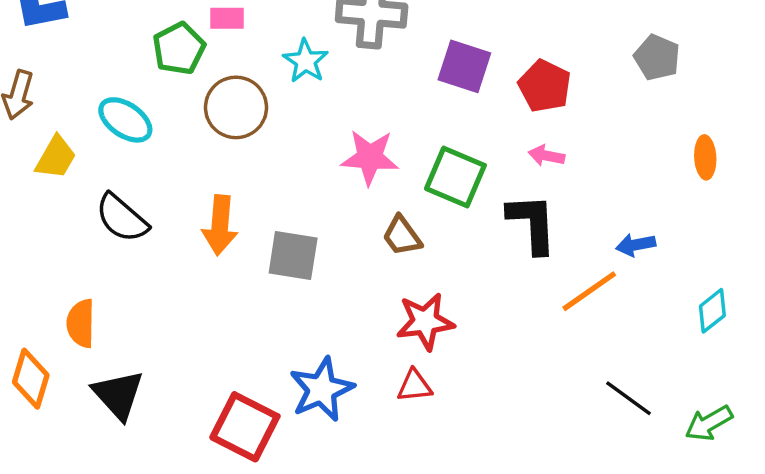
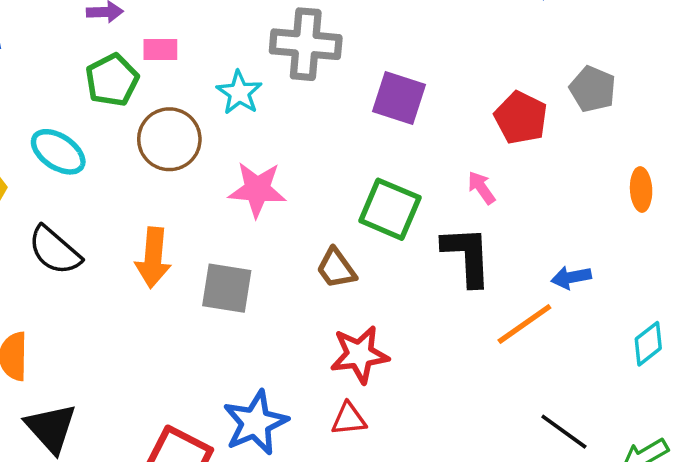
red pentagon: (545, 86) -> (521, 118), moved
pink arrow: (546, 156) -> (481, 188), turned 44
pink star: (370, 157) -> (257, 189), moved

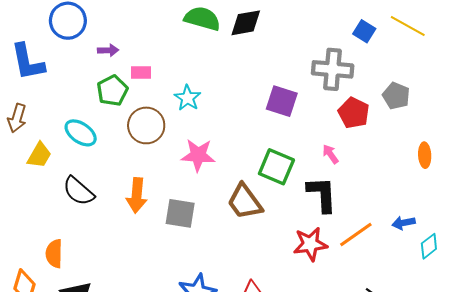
gray cross: (306, 44) -> (333, 69), moved
brown trapezoid: (336, 268) -> (245, 202), size x1.5
blue arrow: (571, 277) -> (403, 223), moved
red star: (359, 354) -> (310, 244), moved

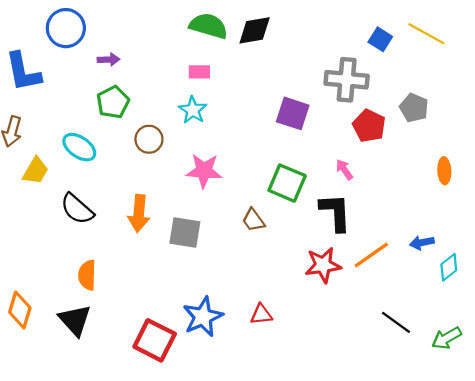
pink rectangle: (141, 73) -> (199, 72), moved
brown circle: (146, 125) -> (149, 139), size x0.7
brown trapezoid: (245, 202) -> (253, 220), size x0.6
orange semicircle: (54, 254) -> (87, 275), moved

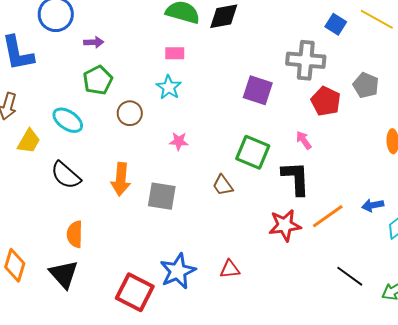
pink star: (204, 171) -> (179, 141), size x0.6

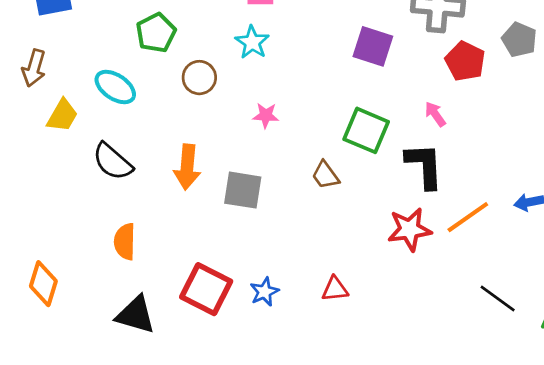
blue star: (178, 271) -> (264, 292), size x0.6
black triangle: (64, 274) -> (136, 315), moved, turned -32
red square: (135, 292) -> (206, 289), moved

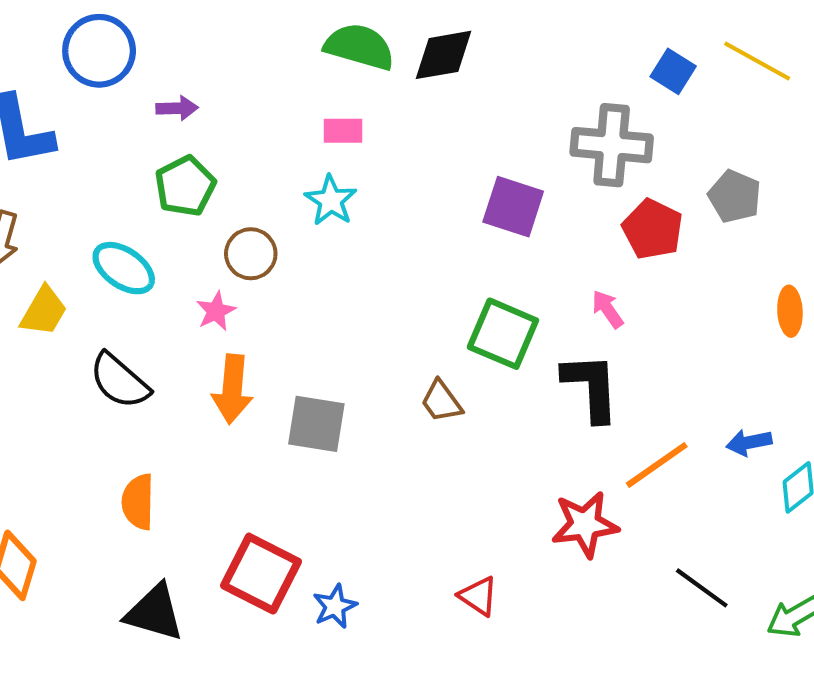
pink star: (266, 115) -> (216, 311), moved, turned -30
red star: (410, 229) -> (585, 524), moved
red triangle: (335, 289) -> (478, 596), moved, turned 40
blue star: (264, 292) -> (335, 606), moved

